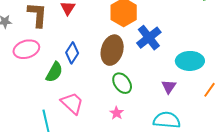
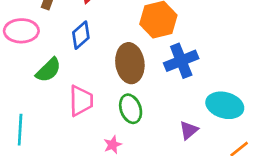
brown ellipse: (112, 50) -> (130, 63), turned -40
blue diamond: (72, 53) -> (81, 35), moved
pink trapezoid: (72, 103) -> (81, 101), moved, turned 30

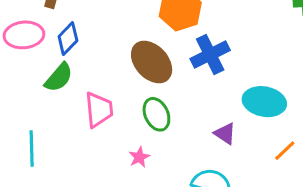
blue diamond: (81, 35) -> (68, 38), moved
brown ellipse: (130, 63) -> (152, 62), turned -30
purple triangle: (189, 130) -> (225, 134), turned -42

